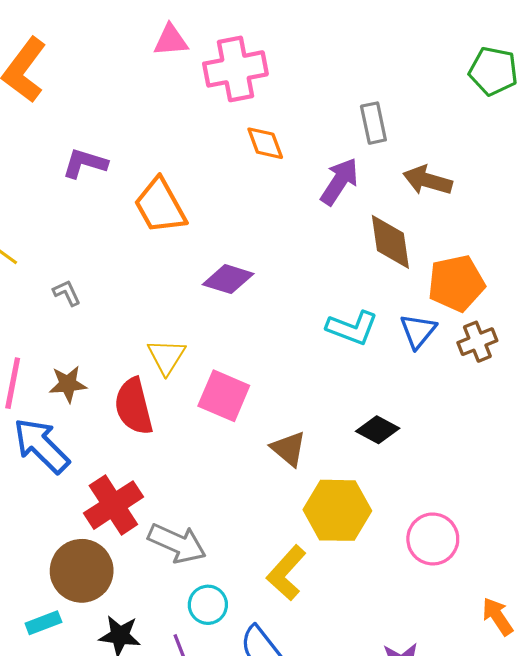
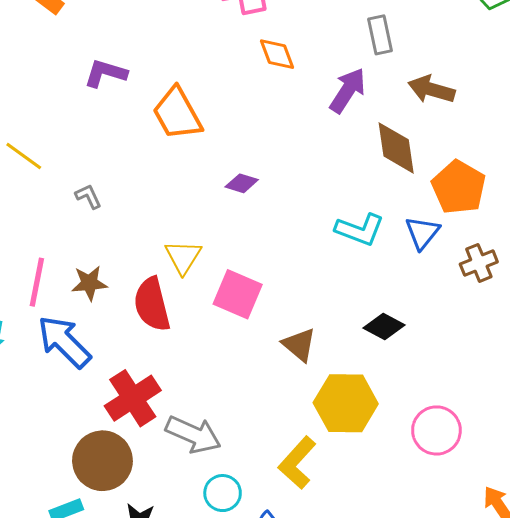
purple diamond: (228, 279) -> (242, 183), size x0.7
orange pentagon: (456, 283) -> (459, 187), turned -30
brown cross: (477, 342) -> (479, 263), moved

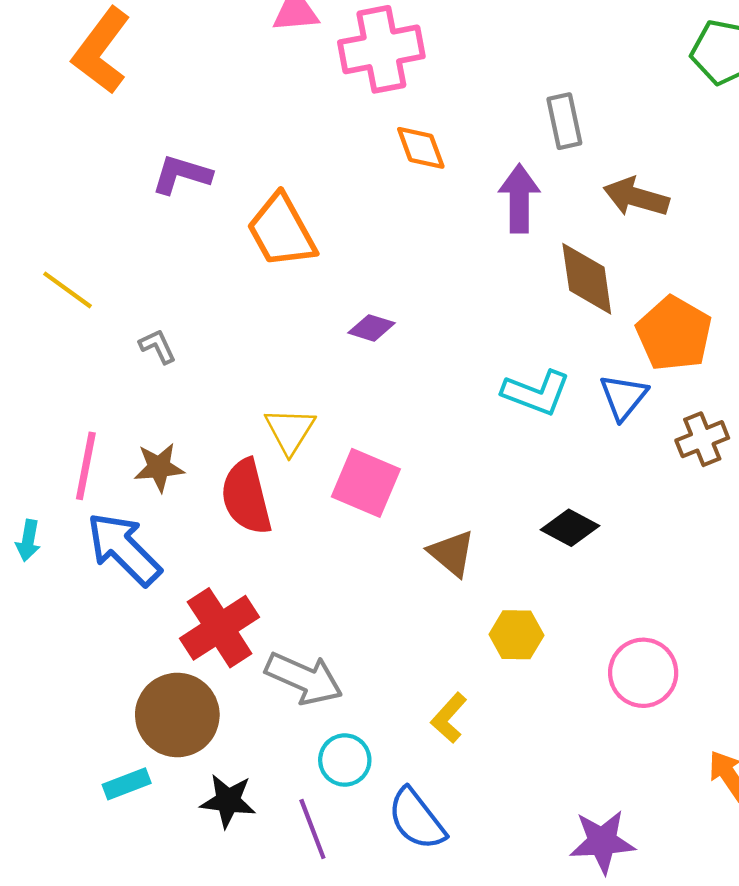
purple arrow: (348, 90) -> (519, 199), turned -33
yellow hexagon: (346, 403) -> (516, 635), size x0.6
yellow L-shape: (297, 463) -> (449, 718), size x0.7

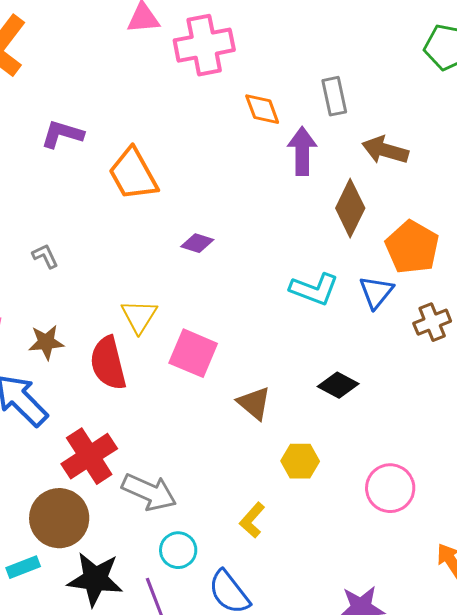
orange diamond: (421, 148) -> (262, 109), moved
brown diamond: (587, 279) -> (350, 208), turned 34
black star: (228, 801) -> (95, 579), size x1.4

